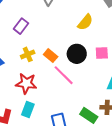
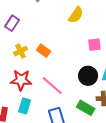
black circle: (77, 54) -> (88, 76), moved
pink line: (64, 75) -> (52, 85), moved

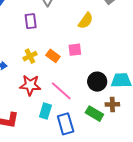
purple rectangle: (12, 23) -> (31, 21), moved, turned -42
pink square: (94, 45) -> (75, 50), moved
cyan rectangle: (25, 106) -> (45, 111), moved

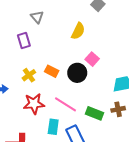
pink square: (75, 50) -> (92, 59), moved, turned -32
black circle: (97, 82) -> (77, 73), moved
green rectangle: (94, 114) -> (94, 113), moved

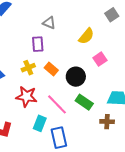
gray triangle: (37, 17) -> (49, 23), moved, turned -40
purple rectangle: (24, 40) -> (38, 44), moved
pink square: (92, 59) -> (100, 59), moved
green rectangle: (94, 113) -> (84, 102), moved

